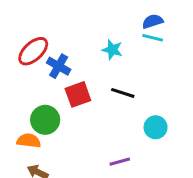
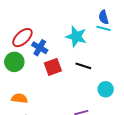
blue semicircle: (153, 21) -> (104, 17), turned -88
cyan star: (112, 50) -> (76, 37), size x1.5
green circle: (45, 120) -> (14, 62), moved

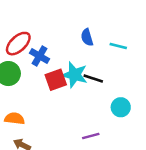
blue semicircle: (104, 17) -> (87, 37), moved
cyan line: (104, 28) -> (118, 46), moved
cyan star: (76, 37) -> (74, 75), moved

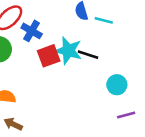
cyan line: (118, 46) -> (104, 20), moved
purple line: (91, 136) -> (126, 115), moved

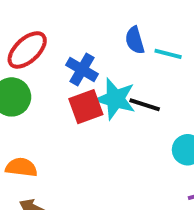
blue cross: (32, 31) -> (82, 70), moved

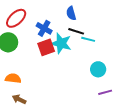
cyan line: (168, 54) -> (88, 39), moved
black line: (145, 105) -> (76, 31), moved

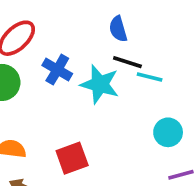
blue cross: (44, 28) -> (57, 70), moved
red square: (46, 47) -> (72, 158), moved

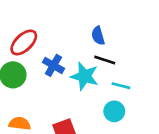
cyan line: (150, 77) -> (121, 86), moved
cyan circle: (168, 132) -> (114, 111), moved

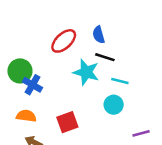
red ellipse: (24, 42) -> (64, 41), moved
blue cross: (53, 65) -> (32, 85), moved

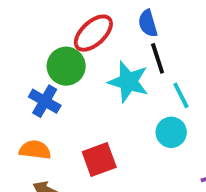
black line: (105, 57) -> (158, 58), turned 54
green circle: (20, 71) -> (66, 66), moved
cyan line: (120, 81) -> (181, 95), turned 49

